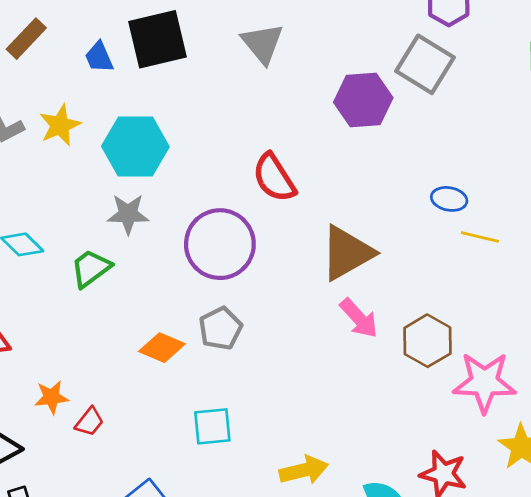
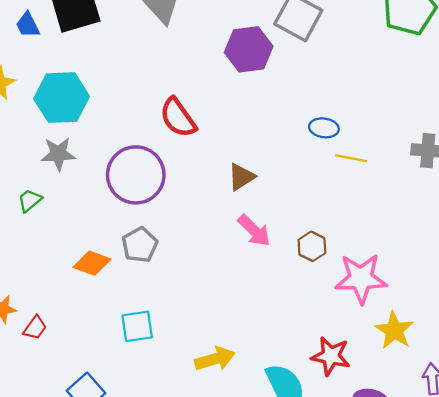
brown triangle: (347, 253) -> (241, 177), size x0.6
green trapezoid: (91, 268) -> (30, 200), size x0.7
brown hexagon: (427, 341) -> (312, 246), size x0.7

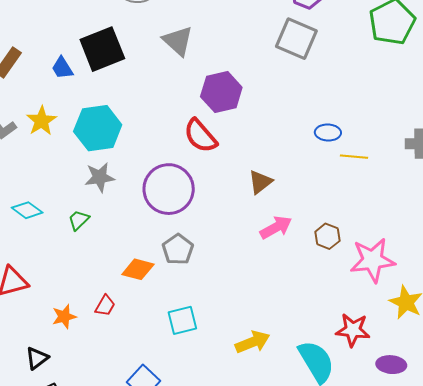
purple hexagon: (249, 49) -> (221, 92), moved
pink arrow: (254, 231) -> (276, 227), turned -68
red trapezoid: (35, 328) -> (105, 306), moved

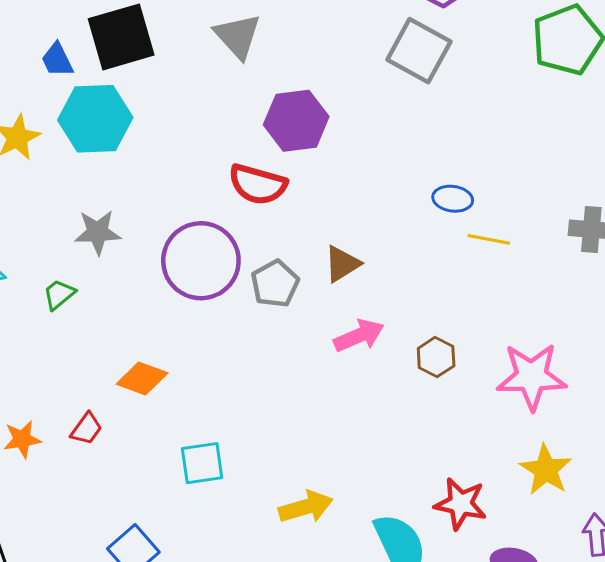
cyan hexagon: (98, 128) -> (95, 119), moved
red semicircle: (200, 136) -> (258, 184), turned -39
gray pentagon: (178, 249) -> (275, 284), moved
pink star: (373, 260) -> (532, 376), moved

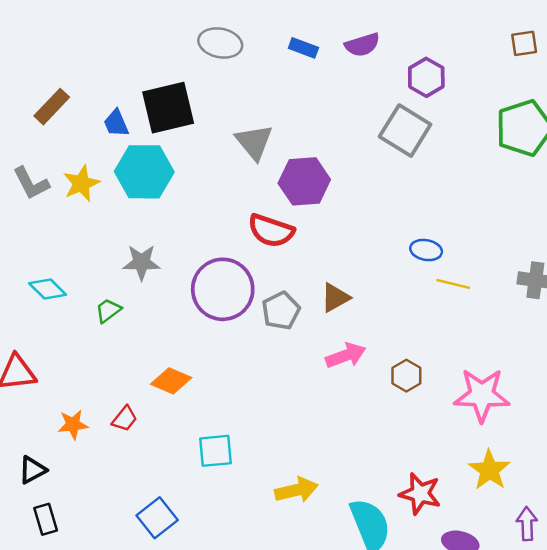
gray triangle: (238, 36) -> (254, 142), moved

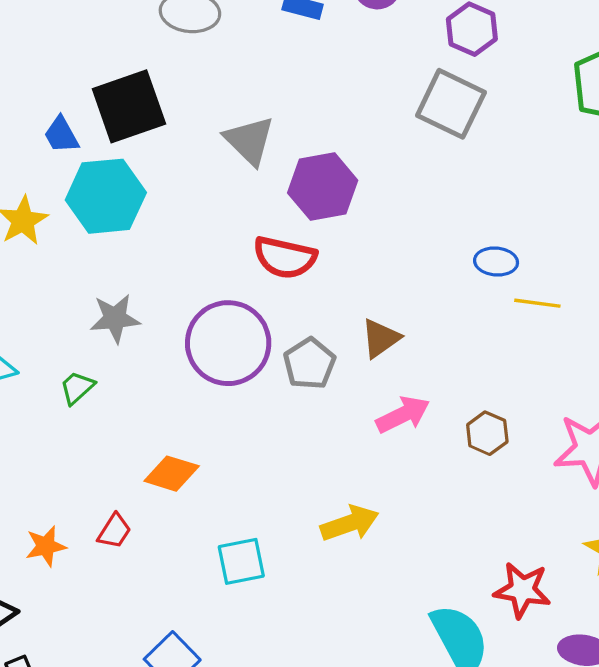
yellow arrow: (296, 490) -> (350, 523), moved

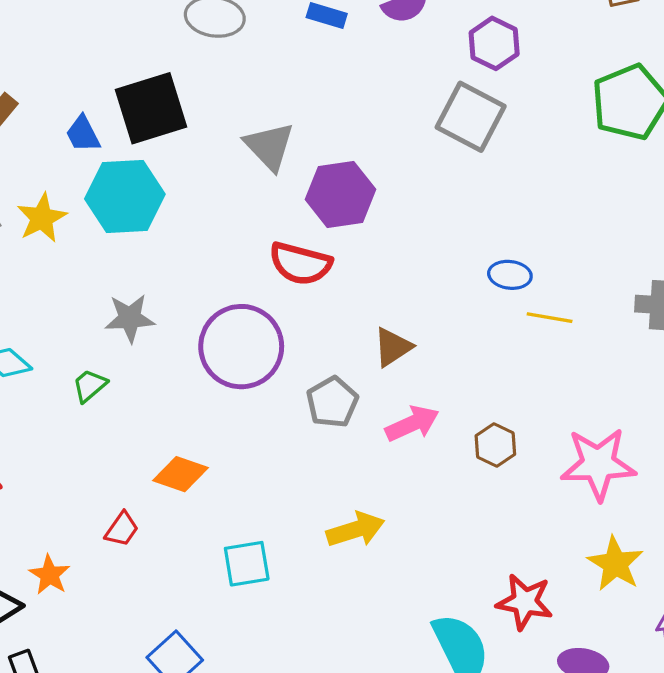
gray pentagon: (309, 364) -> (332, 402), moved
orange star: (46, 546) -> (50, 575), moved, turned -30

